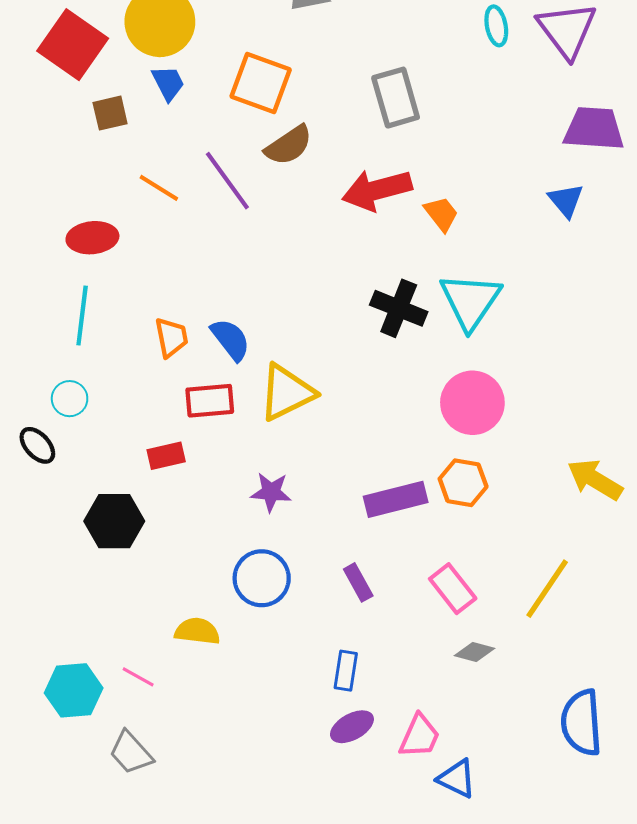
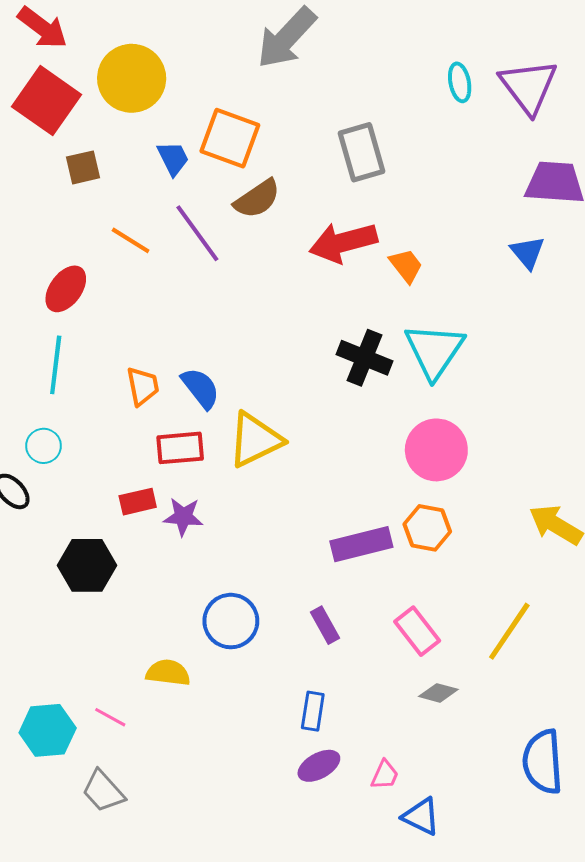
blue trapezoid: (168, 83) -> (173, 158), moved
red ellipse: (92, 238) -> (66, 289), turned -48
purple star: (271, 492) -> (183, 517), moved
pink trapezoid: (419, 736) -> (385, 775), size x0.7

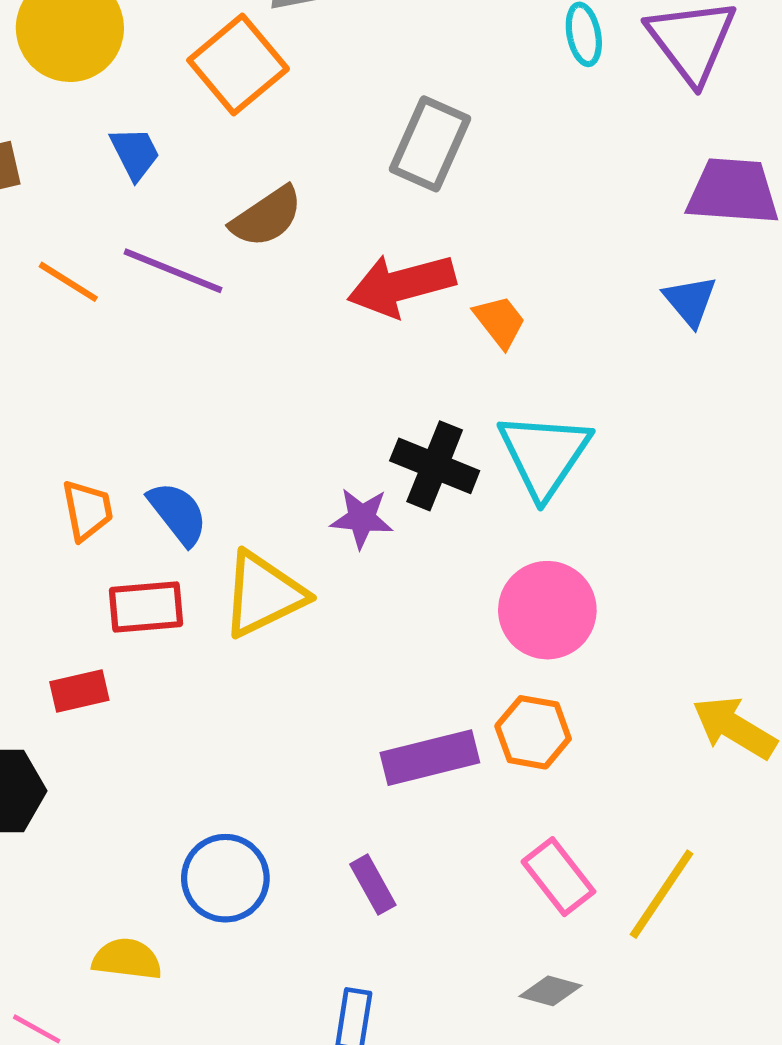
orange square: (230, 138) -> (238, 65), moved, turned 30
gray rectangle: (361, 152) -> (430, 144), turned 40
purple line: (197, 233) -> (173, 271), turned -32
purple star: (183, 517) -> (362, 518), moved
pink rectangle: (417, 631) -> (558, 877), moved

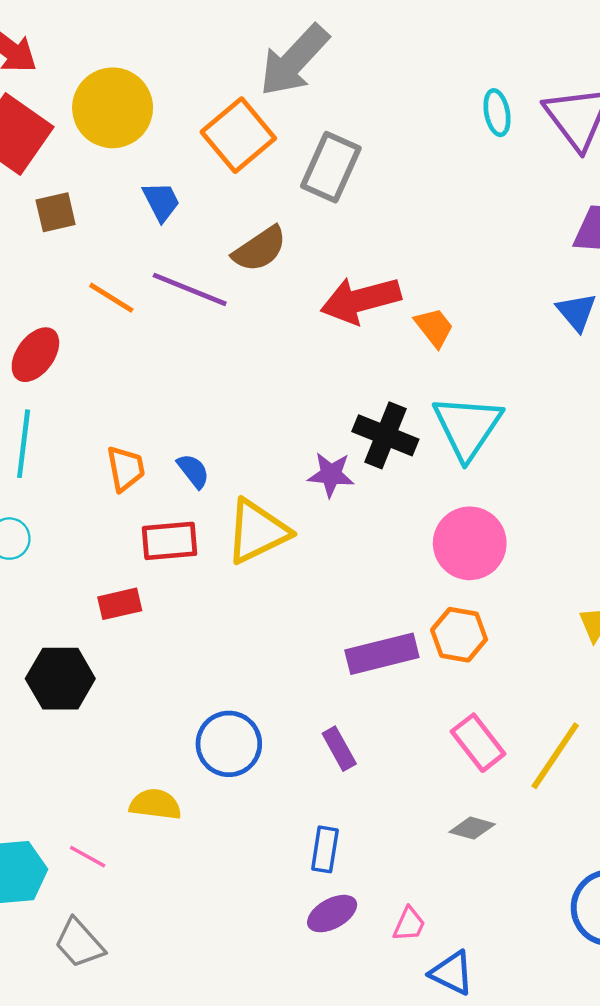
gray rectangle: (430, 144) -> (331, 167), moved
blue semicircle: (178, 513) -> (193, 471), size x0.7

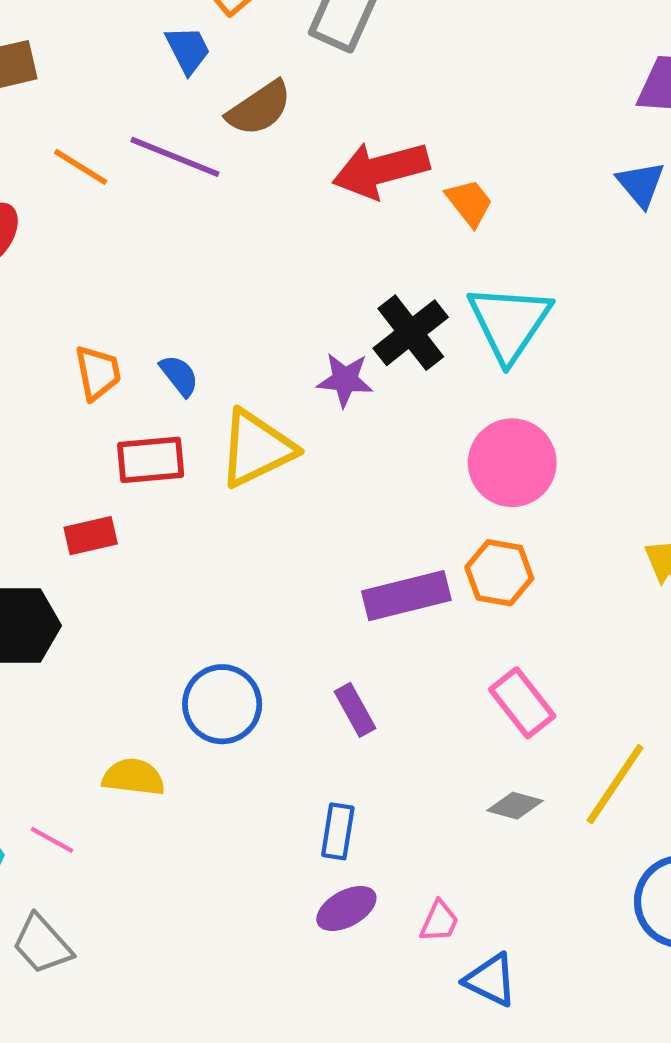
blue trapezoid: (161, 202) -> (188, 50), moved
black cross: (385, 435) -> (411, 333), turned 30
yellow line: (555, 756) -> (615, 784), moved

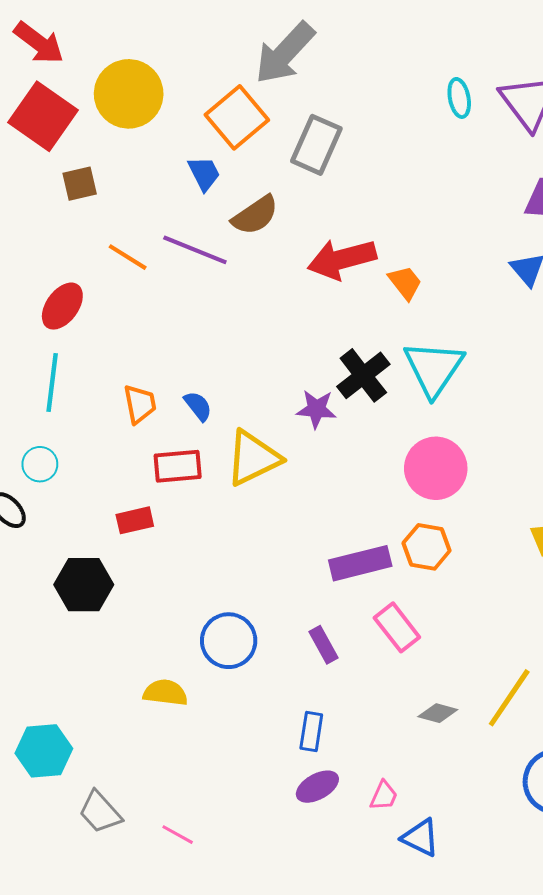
pink rectangle: (522, 703) -> (397, 627), moved
pink line: (52, 840) -> (178, 835), moved

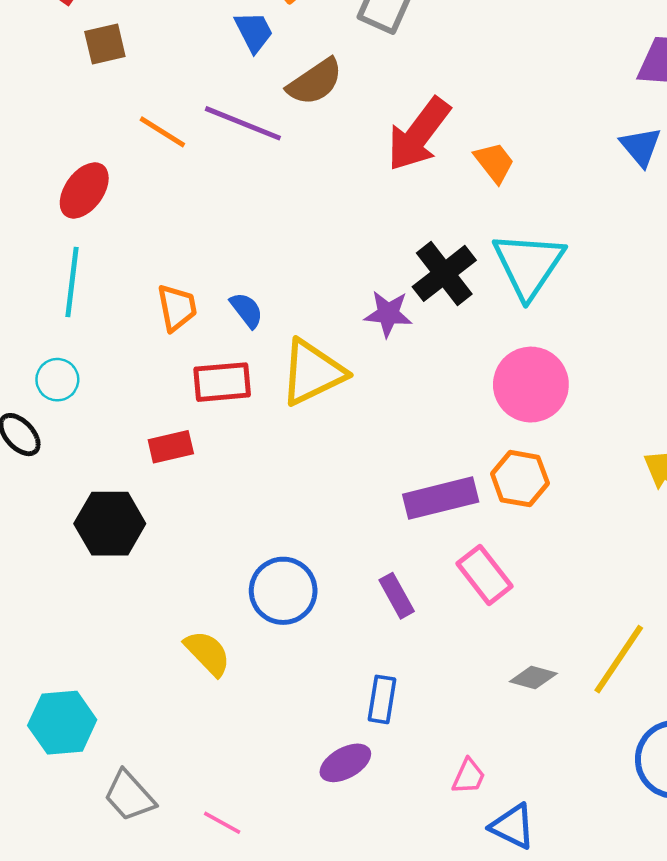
red arrow: (342, 259) -> (419, 134), turned -38
yellow semicircle: (165, 693) -> (207, 653), turned 39
purple ellipse: (317, 787) -> (345, 763), moved

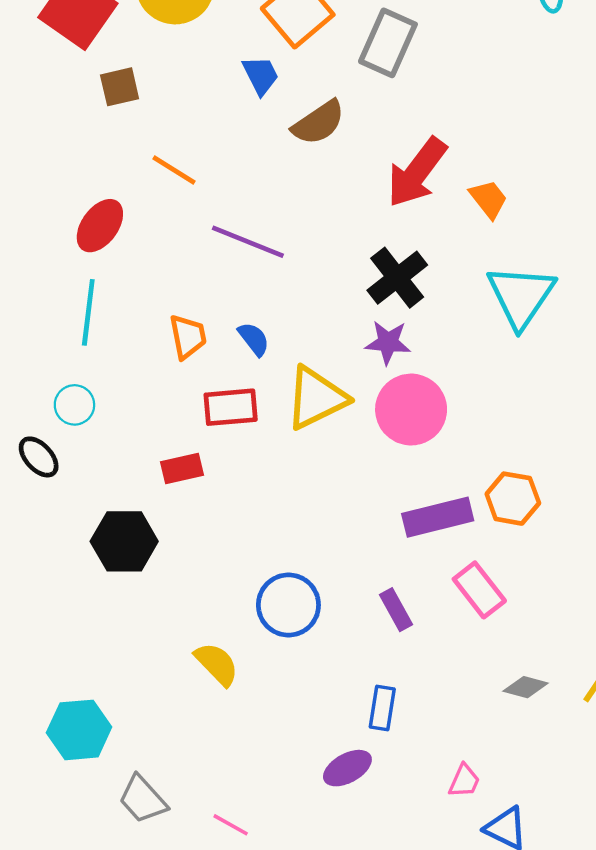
purple line: (243, 123) -> (248, 242), moved
black cross: (444, 273) -> (397, 278), moved
pink circle: (531, 385) -> (411, 410), moved

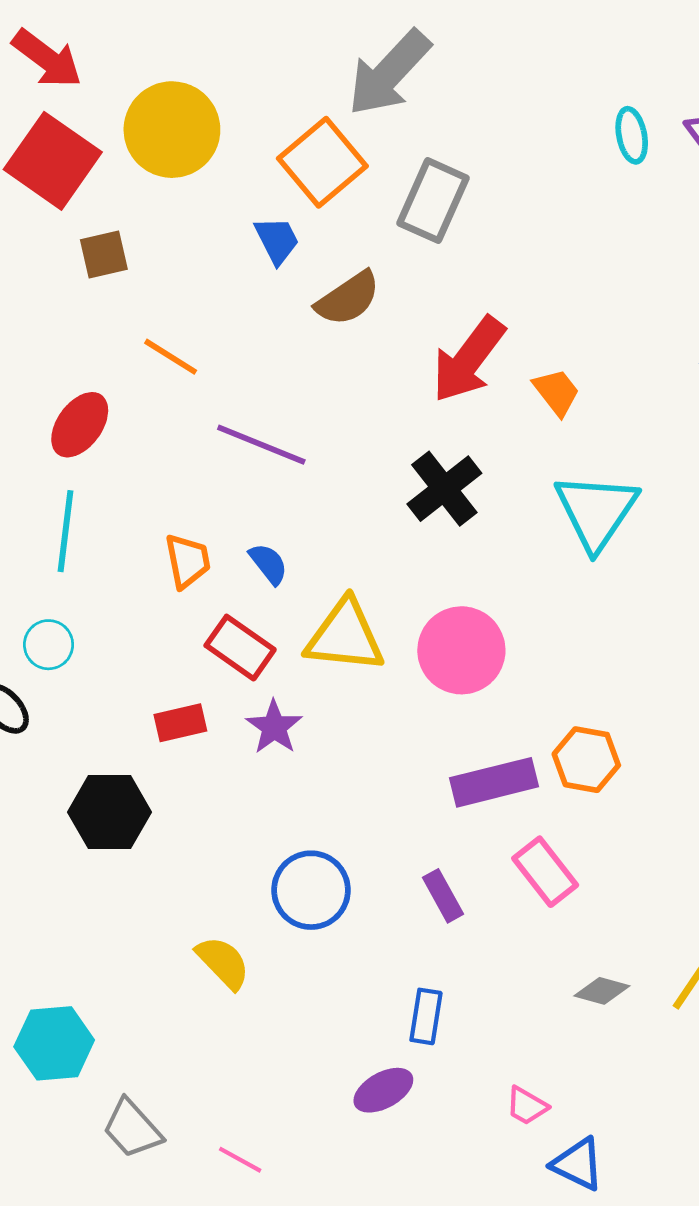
purple star: (388, 342) -> (274, 727), moved, turned 30
yellow triangle: (316, 398) -> (345, 636), turned 32
red rectangle: (231, 407) -> (240, 648), turned 40
pink trapezoid: (464, 781) -> (527, 1106), turned 96

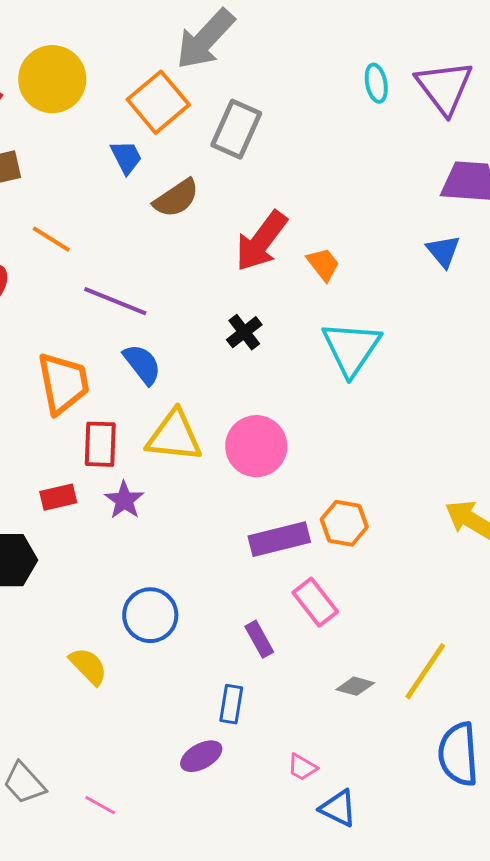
black cross: (444, 489) -> (244, 332), size x0.7
orange trapezoid: (188, 561) -> (63, 383), size x1.6
blue semicircle: (268, 564) -> (142, 364), moved, size x1.4
red rectangle: (240, 648) -> (100, 444), turned 57
purple rectangle: (443, 896) -> (259, 639), moved

